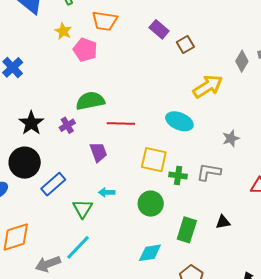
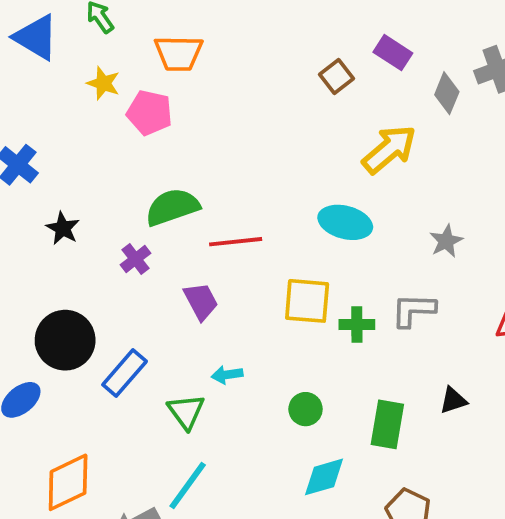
purple rectangle: (159, 29) -> (393, 53), moved
black star: (31, 123) -> (63, 228), moved, size x0.7
green circle: (151, 204) -> (306, 409), moved, size x0.7

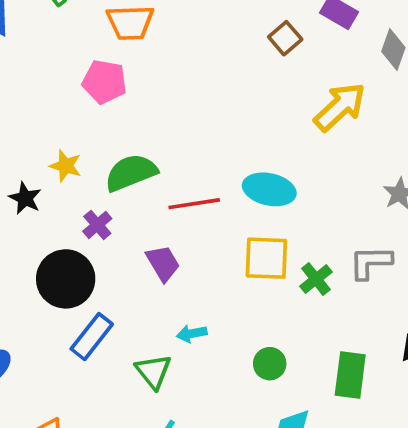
yellow star: (103, 83) -> (66, 166), moved
cyan ellipse: (345, 222) -> (269, 189), moved
green cross: (357, 325) -> (316, 279), turned -36
black circle: (65, 340) -> (66, 279), moved

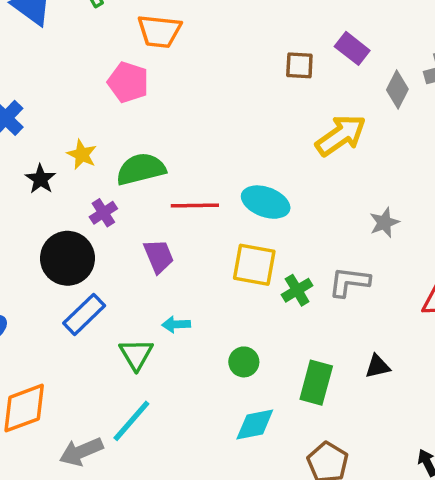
brown square: (285, 38) -> (299, 65), turned 36

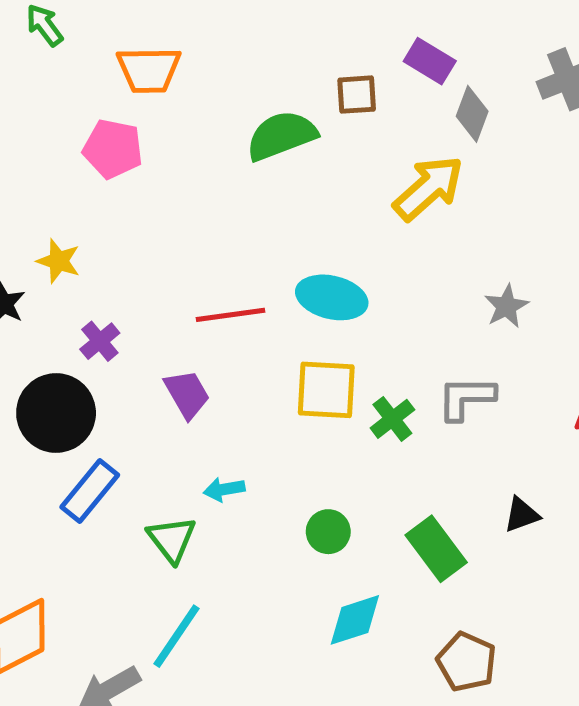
gray diamond: (397, 90) -> (472, 114), moved
green semicircle: (141, 169) -> (281, 136), moved
green rectangle: (316, 383) -> (436, 549), turned -45

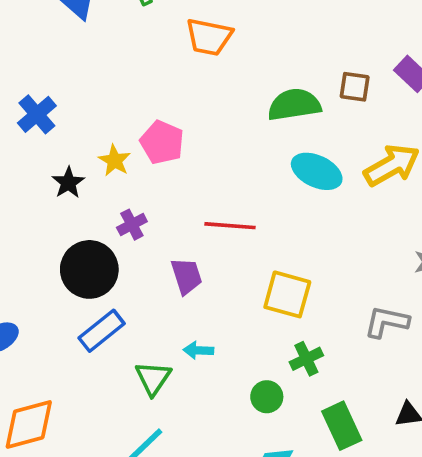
pink pentagon: (113, 149) -> (162, 142), moved
cyan ellipse: (332, 297) -> (317, 171), moved
green cross: (392, 419) -> (306, 359), moved

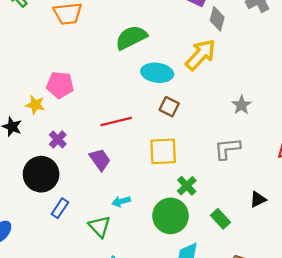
brown square: (355, 87) -> (169, 107), moved, turned 36
blue rectangle: (102, 331) -> (60, 208), size x0.7
green circle: (267, 397) -> (171, 216), size x1.8
green rectangle: (342, 426) -> (220, 219), size x0.7

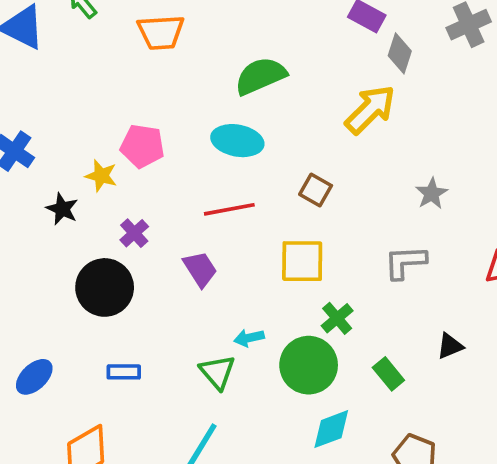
cyan ellipse: (157, 73) -> (237, 141), moved
cyan arrow: (121, 201) -> (249, 338), moved
blue rectangle: (60, 208) -> (124, 372), moved, turned 54
green triangle: (100, 226) -> (217, 372), moved

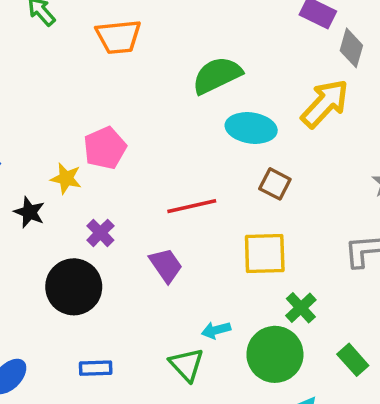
cyan ellipse: (237, 141) -> (251, 128), moved
pink pentagon: (142, 146) -> (105, 148), turned -30

